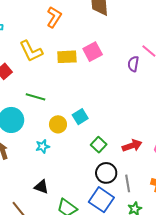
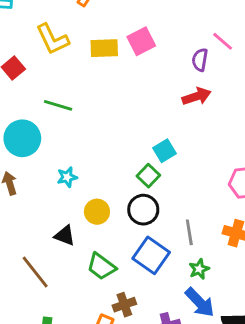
cyan square: (80, 117) -> (165, 151), moved
yellow circle: (58, 124) -> (97, 212), moved
red arrow: (132, 146) -> (197, 96), moved
black circle: (106, 173) -> (143, 210), moved

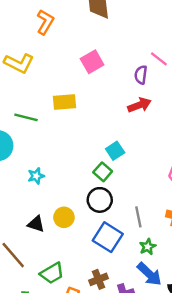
yellow L-shape: (52, 39) -> (19, 63), turned -36
yellow rectangle: (104, 48) -> (64, 102), moved
yellow circle: (97, 212) -> (64, 217), moved
green trapezoid: (101, 266) -> (52, 273), moved, turned -65
brown cross: (124, 305) -> (99, 279), moved

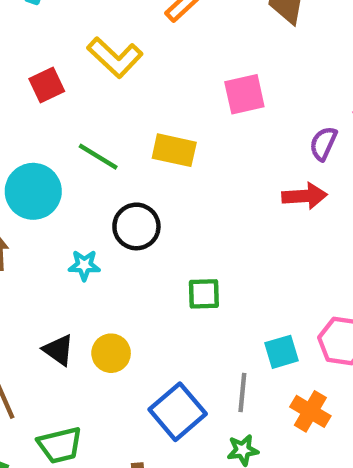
cyan square: (115, 151) -> (282, 352), moved
green square: (103, 172) -> (204, 294), turned 30
black circle: (100, 200) -> (136, 226), moved

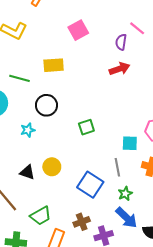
cyan square: (282, 352) -> (130, 143), turned 35

